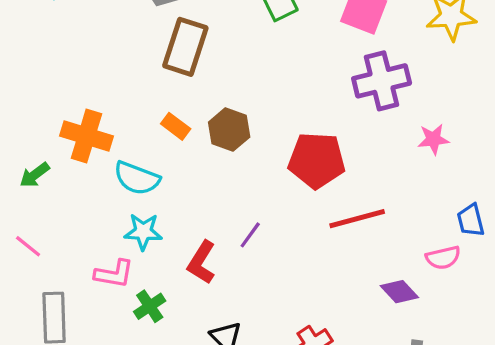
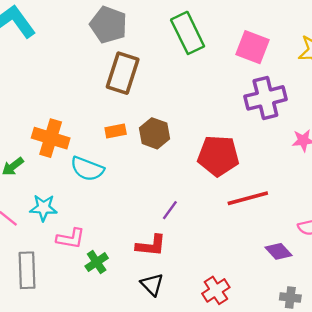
orange rectangle: (176, 126) -> (116, 131), turned -48
cyan star: (143, 232) -> (43, 208), moved
red L-shape: (202, 262) -> (151, 246), moved, turned -116

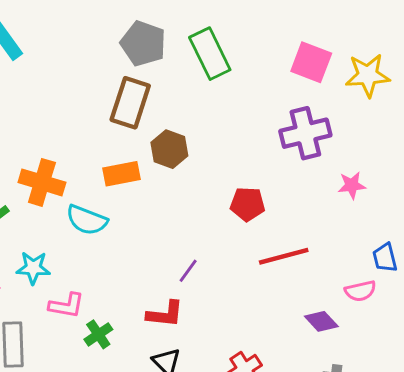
gray pentagon: (108, 25) -> (143, 43), moved
pink square: (252, 47) -> (311, 62), moved
orange rectangle: (116, 131) -> (122, 174), size x1.4
brown hexagon: (154, 133) -> (169, 149), moved
red pentagon: (218, 156) -> (247, 204), size x0.7

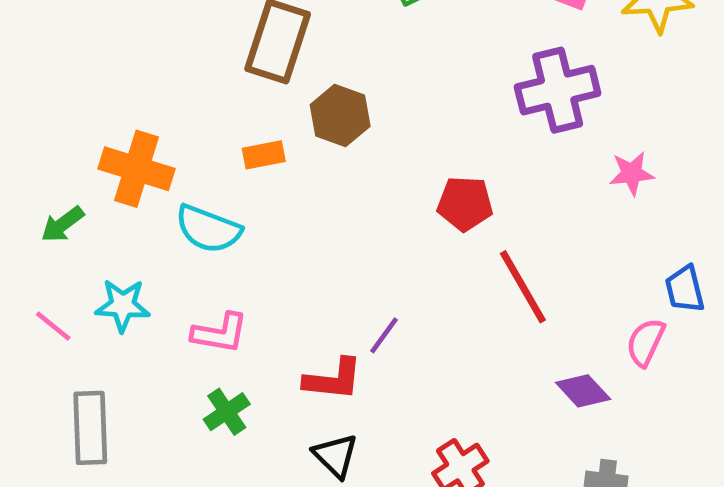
orange rectangle: (122, 174) -> (264, 155), size x0.7
red line: (284, 256) -> (523, 287), turned 75
purple line: (188, 271) -> (384, 335), moved
pink semicircle: (360, 291) -> (645, 342), turned 128
pink L-shape: (67, 305) -> (220, 333), moved

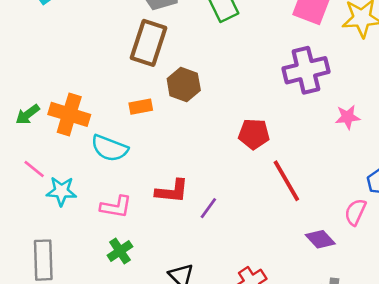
green arrow: (62, 224) -> (28, 114), moved
pink line: (53, 326) -> (34, 169), moved
red L-shape: (333, 379) -> (172, 191), moved

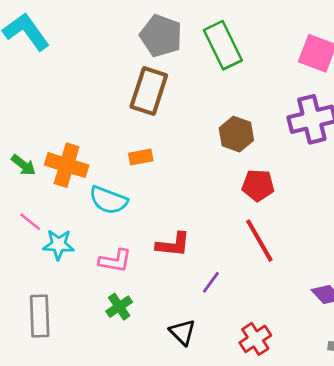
brown hexagon: (184, 85) -> (236, 134), moved
green arrow: (28, 114) -> (23, 165), turned -105
red line: (286, 181) -> (259, 241), moved
purple line: (208, 208) -> (211, 282), moved

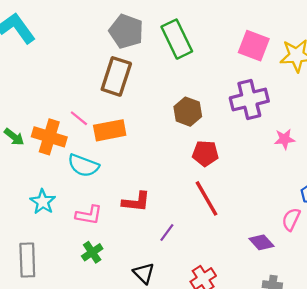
orange rectangle: (141, 157) -> (110, 130), size x1.6
pink line: (30, 222) -> (79, 118), moved
cyan star: (59, 245) -> (43, 202), turned 30

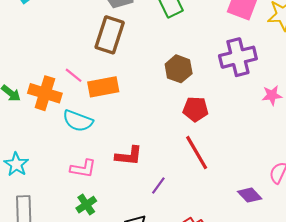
cyan star: (43, 202) -> (16, 164), moved

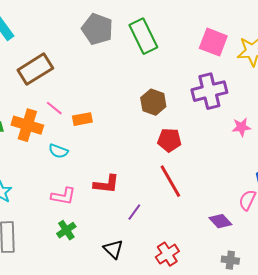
brown rectangle: (110, 35) -> (35, 69), moved, turned 40
orange rectangle: (103, 87) -> (82, 119), size x0.7
cyan semicircle: (78, 121) -> (58, 151), size x0.7

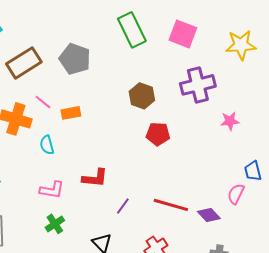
gray pentagon: (97, 29) -> (75, 59), moved
pink square: (213, 42) -> (183, 34), moved
cyan semicircle: (58, 151) -> (47, 145), turned 54
red line: (170, 181) -> (171, 205), moved, turned -44

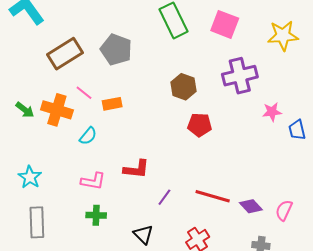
cyan semicircle: (47, 145) -> (88, 136), turned -126
blue trapezoid: (253, 171) -> (297, 130), moved
pink semicircle: (236, 194) -> (284, 210), moved
green cross: (55, 224) -> (96, 215), turned 36

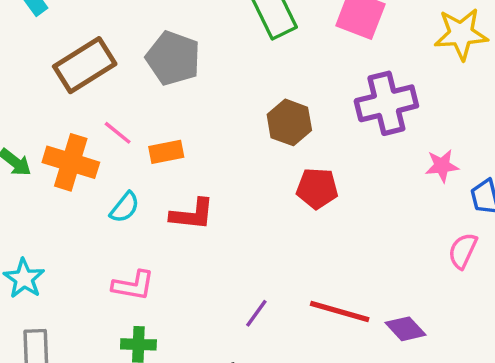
red L-shape: (136, 169) -> (192, 214), moved
pink semicircle: (284, 210) -> (463, 251), moved

